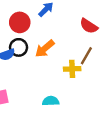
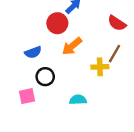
red circle: (20, 22) -> (57, 23), moved
black circle: (19, 47) -> (45, 77), moved

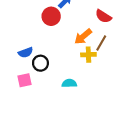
orange arrow: (72, 46) -> (83, 37), moved
blue semicircle: (33, 52) -> (26, 53), moved

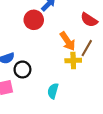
orange arrow: (83, 37) -> (68, 41), turned -84
cyan semicircle: (69, 83) -> (53, 91), turned -72

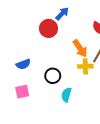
black circle: (22, 69) -> (53, 76), moved

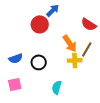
black circle: (53, 76) -> (39, 62), moved

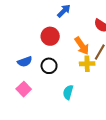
red circle: (40, 24) -> (50, 36), moved
pink square: (15, 84) -> (24, 89), turned -32

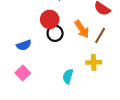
yellow cross: (87, 64) -> (94, 62), moved
black circle: (49, 66) -> (55, 33), moved

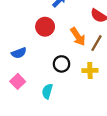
black circle: (55, 33) -> (61, 64), moved
cyan semicircle: (68, 76) -> (47, 91), moved

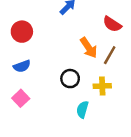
red circle: (45, 27) -> (22, 32), moved
cyan semicircle: (47, 91) -> (82, 109), moved

